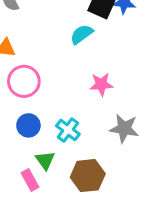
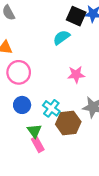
brown hexagon: (88, 176) -> (68, 123), moved
pink rectangle: (30, 180) -> (38, 144), moved

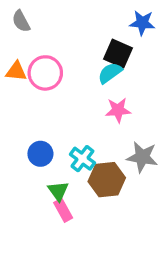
black square: (76, 16) -> (118, 54), moved
cyan semicircle: (61, 37) -> (110, 73), moved
pink circle: (19, 72) -> (45, 73), moved

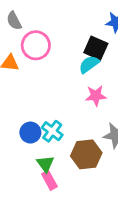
pink circle: (45, 73) -> (36, 45), moved
cyan cross: (82, 159) -> (52, 131), moved

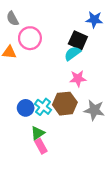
brown hexagon: (86, 154) -> (65, 104), moved
green triangle: (45, 164) -> (38, 133), turned 32

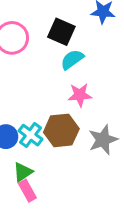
black square: (78, 40) -> (61, 32), moved
gray star: (94, 110) -> (103, 140), turned -30

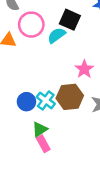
cyan semicircle: (72, 59) -> (57, 35), moved
pink star: (80, 95) -> (84, 69), turned -30

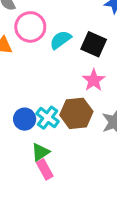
black square: (70, 20) -> (94, 44), moved

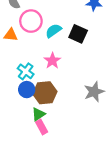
pink star: (94, 80) -> (52, 61), moved
brown hexagon: (76, 113) -> (45, 93), moved
cyan cross: (48, 118) -> (26, 71), moved

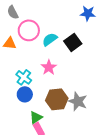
black square: (78, 34) -> (73, 42), turned 30
gray star: (94, 92) -> (78, 101), moved, turned -30
brown hexagon: (45, 93) -> (57, 99), moved

